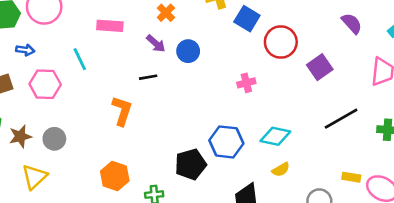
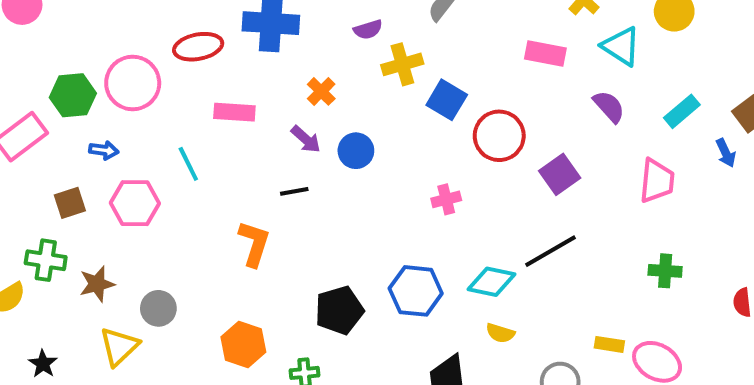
black line: (341, 119) -> (551, 251), moved
gray circle: (54, 139) -> (158, 308), moved
black pentagon: (191, 164) -> (339, 310), moved
yellow semicircle: (281, 169) -> (500, 333), turned 48

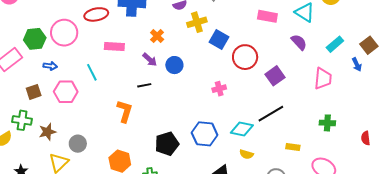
yellow rectangle: (609, 344) -> (293, 147), moved

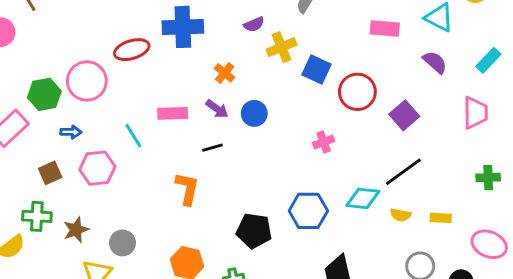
pink rectangle: (114, 47) -> (173, 113), moved
black pentagon: (167, 144) -> (254, 231), turned 30
yellow semicircle: (246, 154) -> (400, 215), moved

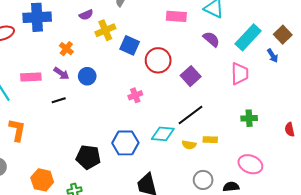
cyan rectangle: (488, 60) -> (248, 37), size x1.5
orange L-shape: (187, 189) -> (17, 130), moved
yellow rectangle: (441, 218) -> (210, 140), moved

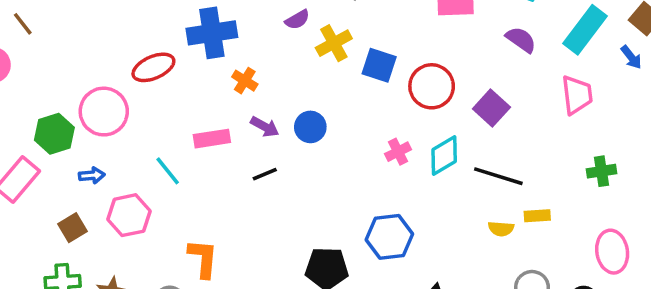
orange cross: (66, 49) -> (245, 81), moved
black line: (191, 115) -> (498, 176), turned 60
orange L-shape: (17, 130) -> (203, 258), moved
cyan diamond: (163, 134) -> (444, 155), moved, turned -30
pink ellipse: (250, 164) -> (612, 252), turned 65

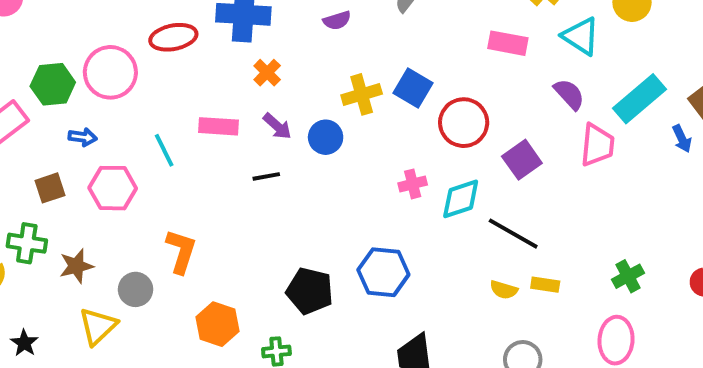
yellow cross: (334, 43) -> (362, 94), moved
pink trapezoid: (577, 95) -> (597, 145), moved
green cross: (601, 171) -> (628, 276), moved, turned -32

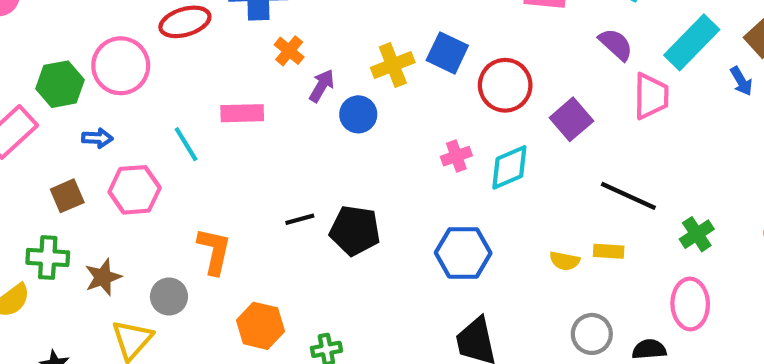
purple arrow: (277, 126) -> (322, 86), moved, turned -96
black line: (266, 176) -> (300, 219), moved
black line: (513, 234) -> (628, 196), moved
blue hexagon: (383, 272) -> (463, 253), moved
black pentagon: (310, 291) -> (355, 230), moved

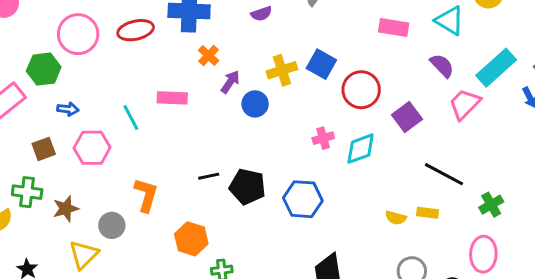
pink circle: (121, 66) -> (78, 34), moved
pink trapezoid: (651, 96) -> (465, 104), turned -140
blue hexagon: (463, 253) -> (303, 199), moved
orange hexagon: (260, 326) -> (191, 239), moved

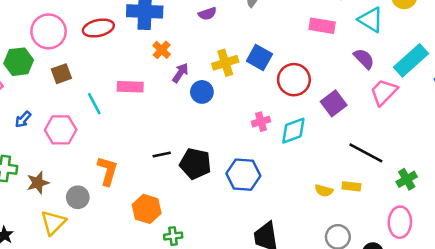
blue arrow: (68, 109) -> (23, 119), moved, turned 126
brown square: (44, 149) -> (61, 74), moved

